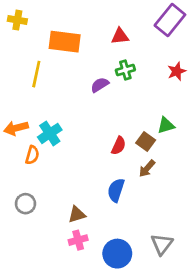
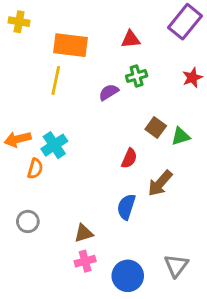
yellow line: (36, 74) -> (56, 80), moved
brown square: (146, 142) -> (156, 127), moved
brown arrow: (147, 169) -> (160, 183), size x1.4

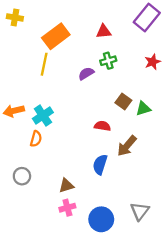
orange rectangle: (70, 45) -> (56, 36), turned -44
red semicircle: (129, 158) -> (102, 126), turned -105
orange semicircle: (35, 169) -> (36, 139), moved

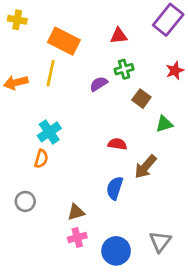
orange rectangle: (56, 36) -> (64, 41), turned 64
brown square: (123, 101) -> (141, 99), moved
orange arrow: (14, 111) -> (16, 83), moved

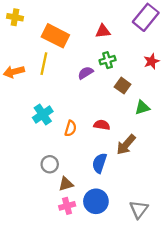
orange semicircle: (41, 159) -> (71, 128), moved
gray circle: (25, 201) -> (50, 164), moved
blue circle: (116, 251) -> (96, 201), moved

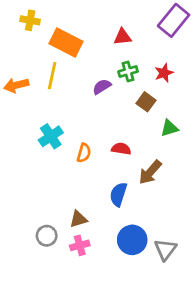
yellow cross: (15, 17) -> (30, 20), moved
red star: (151, 61) -> (164, 73), moved
gray circle: (50, 164) -> (47, 236), moved
blue circle: (96, 201) -> (132, 240), moved

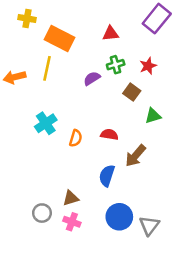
pink cross: (80, 245) -> (72, 222), turned 35

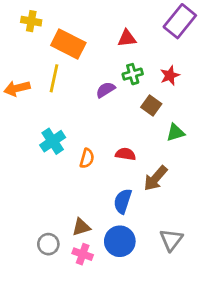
blue circle: (119, 217) -> (120, 241), moved
gray triangle: (149, 225) -> (171, 240), moved

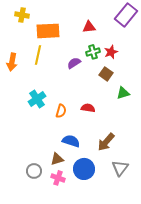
orange rectangle: (68, 44) -> (48, 31), turned -30
red star: (170, 75) -> (111, 52), moved
orange arrow: (17, 88) -> (12, 62), turned -66
brown arrow: (156, 178) -> (106, 142), moved
blue semicircle: (123, 201) -> (71, 141), moved, turned 90

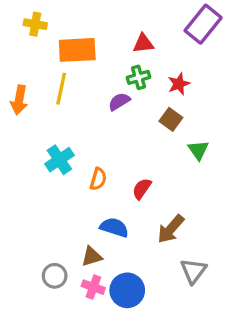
green cross: (93, 52) -> (139, 77), moved
green triangle: (123, 93) -> (198, 150), turned -48
red semicircle: (88, 108) -> (142, 189), moved, turned -64
blue circle: (84, 169) -> (127, 290), moved

